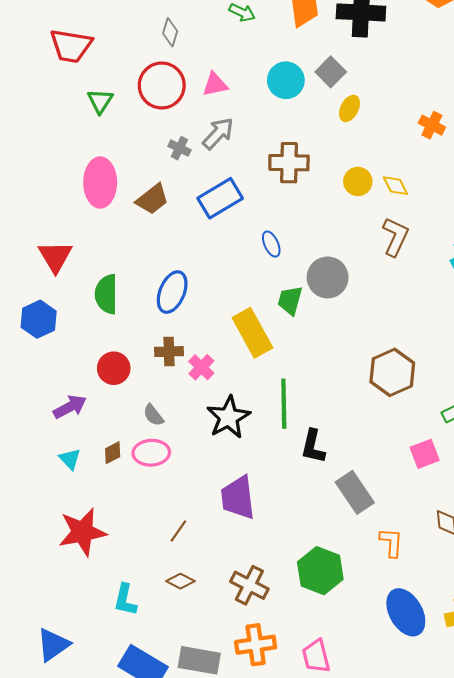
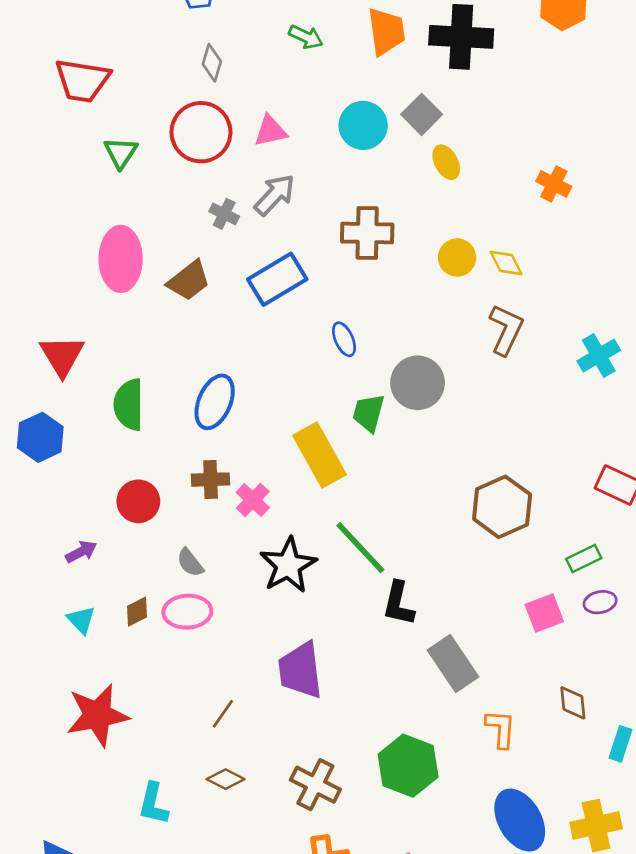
yellow ellipse: (350, 108) -> (446, 162), turned -55
green line: (284, 404) -> (360, 548), turned -42
purple arrow: (70, 407) -> (81, 552), size x0.7

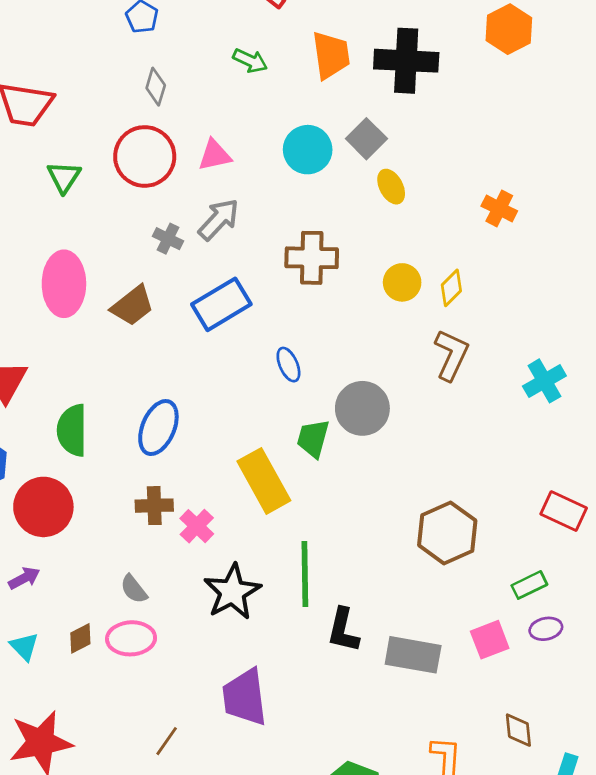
yellow diamond: (506, 263) -> (451, 288), turned 72
red circle: (138, 501) -> (43, 507), moved, size x1.4
green line: (360, 548) -> (305, 574), turned 42
gray rectangle: (453, 663) -> (413, 655), moved, turned -46

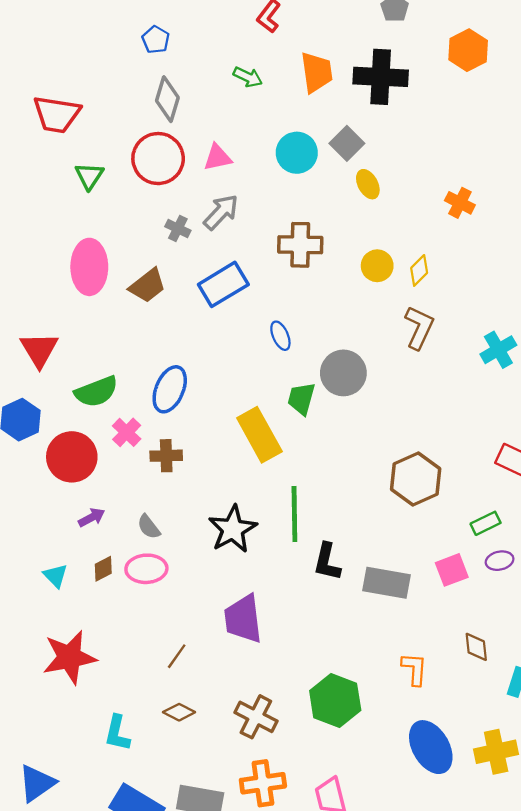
gray diamond: (156, 87) -> (167, 99), size x1.4
green semicircle: (72, 430) -> (96, 392), turned -111
pink cross: (197, 526) -> (127, 432), moved
purple arrow: (24, 578) -> (92, 517), moved

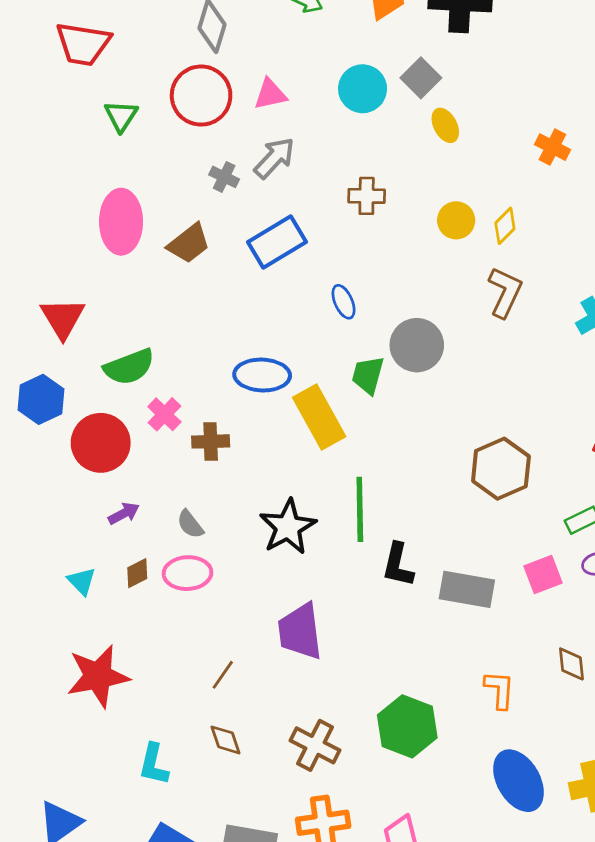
brown cross: (300, 245) -> (367, 196), size x0.7
blue ellipse: (170, 389) -> (262, 375), moved, turned 69
brown diamond: (179, 712) -> (225, 740), turned 44

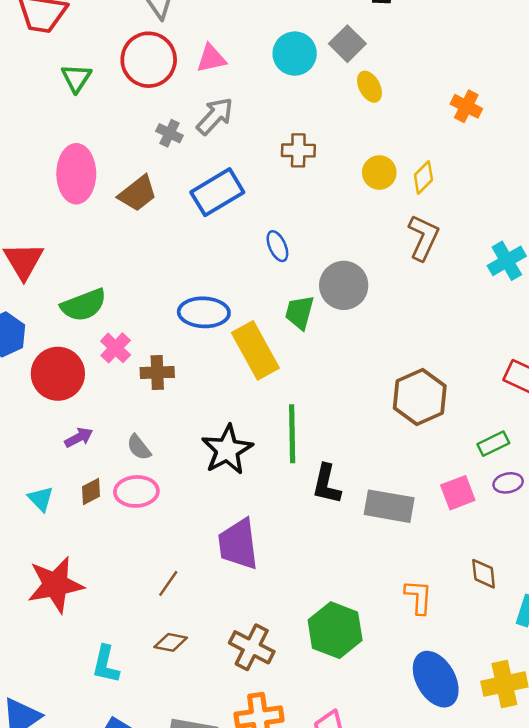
brown diamond: (225, 740) -> (171, 642), turned -60

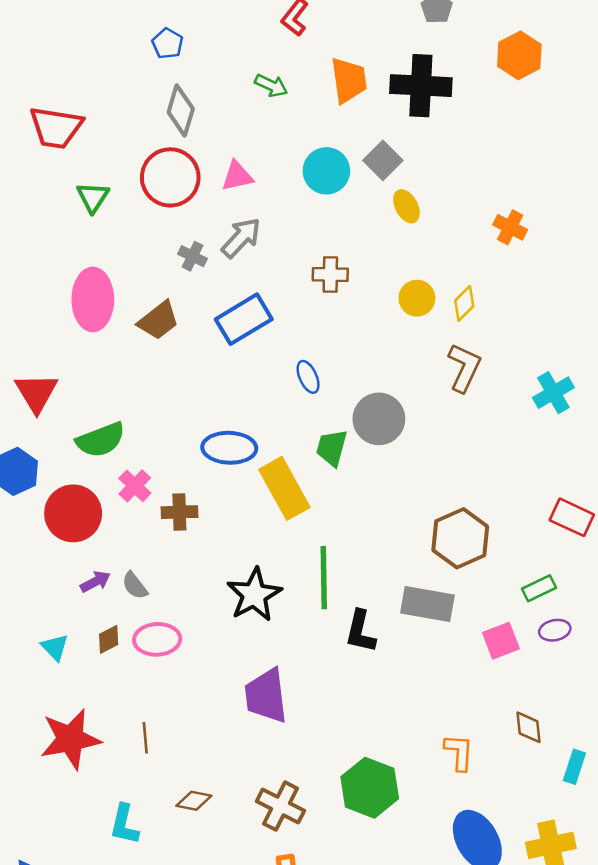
gray semicircle: (139, 447) -> (135, 586), moved
gray rectangle: (389, 506) -> (427, 604), moved
brown line: (168, 583) -> (145, 738), moved, turned -40

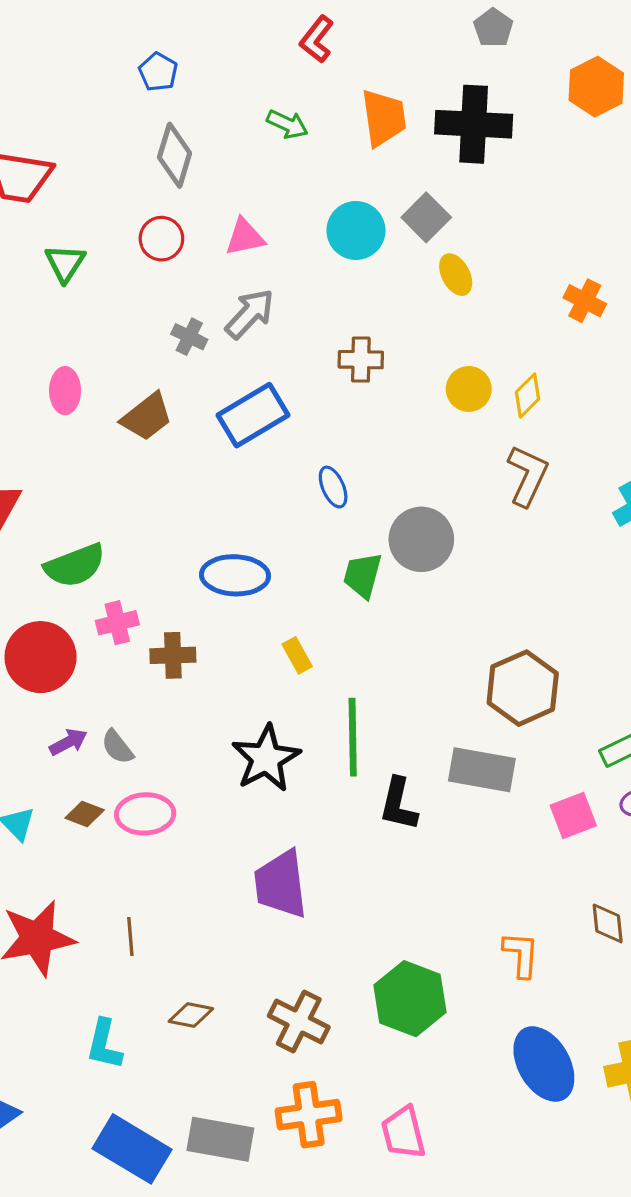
red circle: (170, 177) -> (161, 239), size x0.6
pink ellipse: (93, 299) -> (65, 391), size x0.6
pink cross: (135, 486) -> (117, 623), turned 32
yellow rectangle: (284, 488) -> (297, 655), moved, size x0.5
brown diamond: (109, 639) -> (85, 814), turned 48

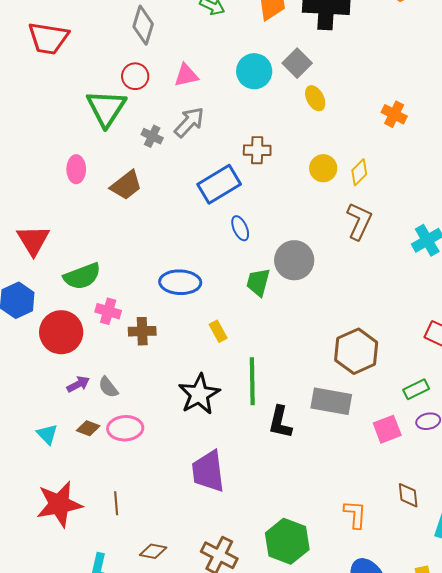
green triangle: (65, 263) -> (106, 108), moved, size x1.6
blue rectangle: (253, 415) -> (219, 184), moved
pink cross: (117, 623) -> (108, 311), turned 30

